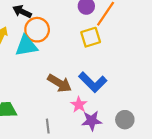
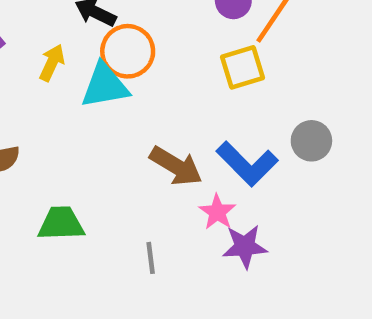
gray circle: (125, 120) -> (311, 141), moved

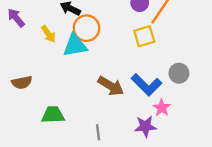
yellow arrow: (52, 63) -> (48, 34), turned 120
pink star: (217, 212) -> (162, 108), moved

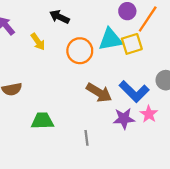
orange circle: (87, 28) -> (80, 51), moved
cyan triangle: (75, 45) -> (110, 39), moved
purple star: (145, 126) -> (124, 119), moved

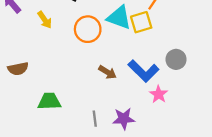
cyan triangle: (110, 39) -> (119, 18), turned 30
brown arrow: (99, 93) -> (107, 72), size x0.7
purple star: (124, 119) -> (124, 119), moved

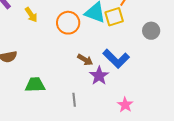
gray circle: (176, 59) -> (151, 31), moved
pink star: (159, 94) -> (125, 105), moved
purple star: (124, 119) -> (99, 76), moved, turned -30

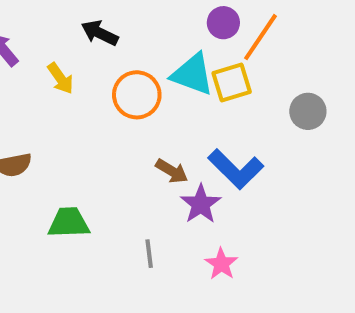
pink star: (125, 105) -> (221, 264), moved

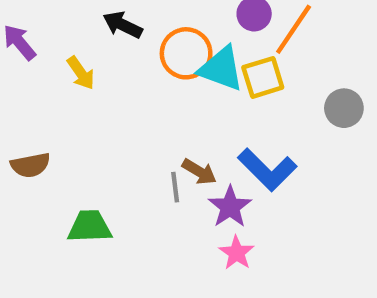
orange circle: (137, 95) -> (186, 53), moved
gray line: (149, 254) -> (175, 187), moved
pink star: (221, 264) -> (237, 253), moved

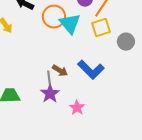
cyan triangle: (221, 69) -> (70, 24), turned 30
yellow square: (263, 77) -> (101, 28), moved
purple star: (230, 207) -> (50, 94), moved

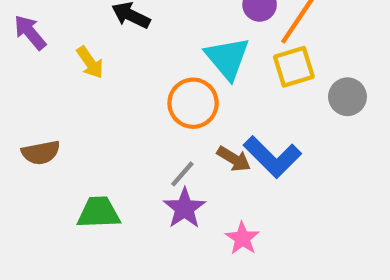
orange circle: (54, 17) -> (193, 103), moved
brown arrow: (60, 71) -> (234, 159), moved
gray line: (49, 78) -> (182, 174), turned 48

